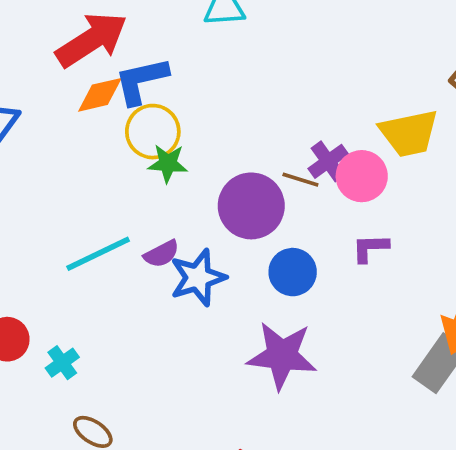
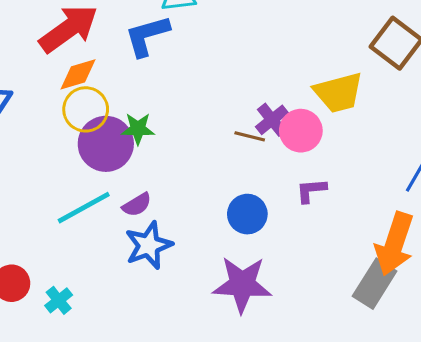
blue L-shape: (141, 81) -> (147, 36), moved
yellow circle: (153, 132) -> (86, 109), moved
purple circle: (251, 206) -> (106, 144), moved
blue star: (198, 278) -> (149, 245), moved

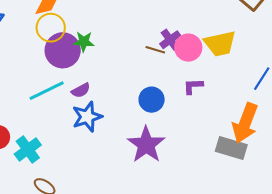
yellow trapezoid: (338, 93) -> (220, 44), moved
purple star: (242, 284) -> (146, 145), turned 30
gray rectangle: (375, 284) -> (231, 148), turned 72
cyan cross: (59, 300) -> (28, 149), size x1.5

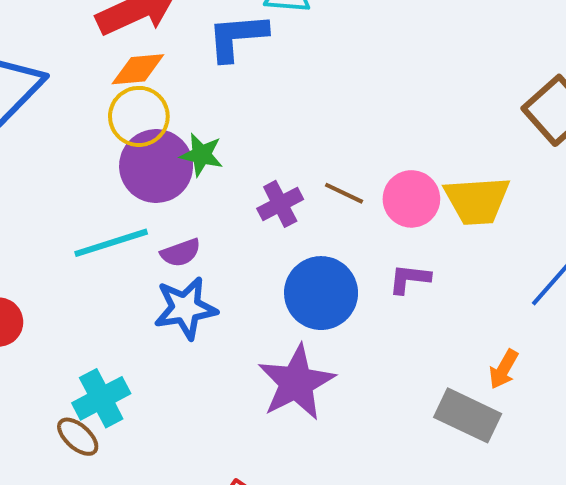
purple cross: (170, 40) -> (280, 204), moved
blue circle: (152, 100) -> (321, 293), size x1.4
orange arrow: (245, 123) -> (504, 369), size x0.5
cyan cross: (28, 149) -> (101, 398), moved

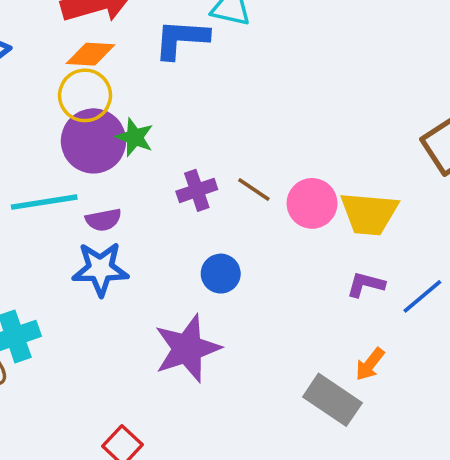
purple L-shape: (409, 279) -> (366, 284), moved
blue circle: (321, 293) -> (221, 274), size x0.6

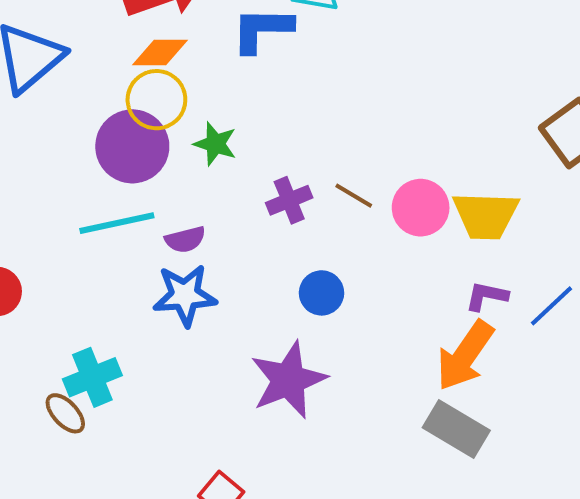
purple circle: (93, 141) -> (132, 146), moved
orange arrow: (370, 364) -> (465, 356), moved, size x1.8

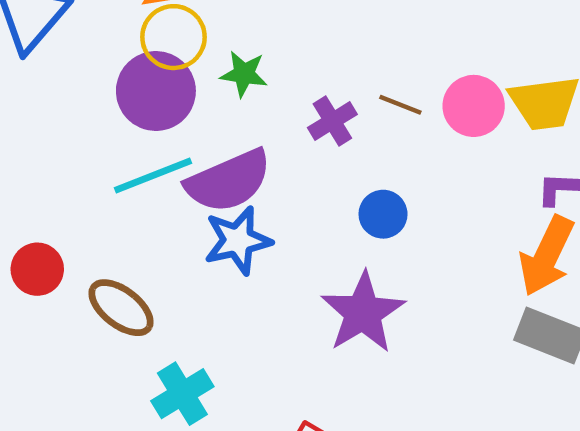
purple semicircle: (185, 240) -> (229, 181), size x2.0
cyan cross: (92, 377) -> (182, 394), moved
brown ellipse: (65, 413) -> (121, 308), moved, size x1.4

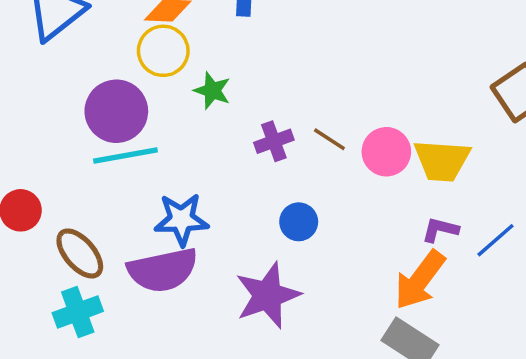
purple circle: (156, 91) -> (116, 111), moved
purple semicircle: (229, 181) -> (163, 270), moved
cyan cross: (182, 394) -> (78, 312), moved

